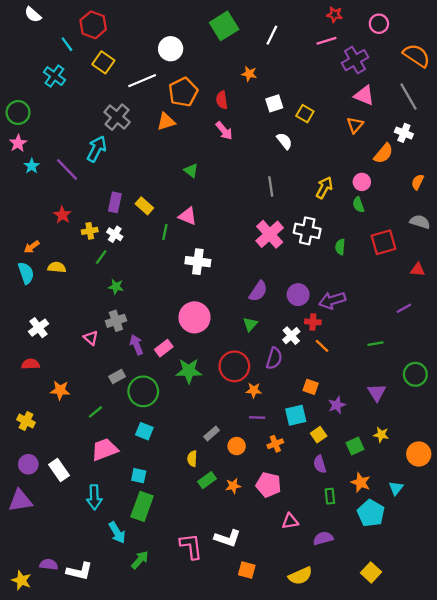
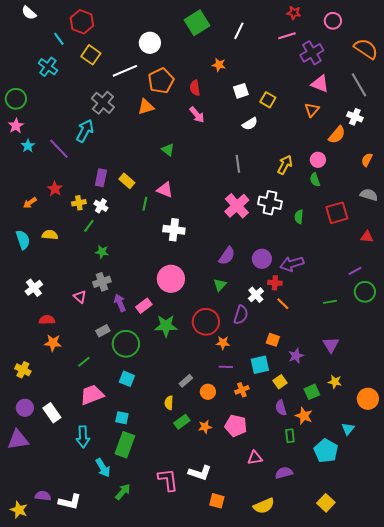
white semicircle: (284, 141) -> (250, 124), turned 98
orange arrow: (32, 247) -> (30, 203), moved
red semicircle: (31, 364) -> (47, 320), moved
green circle: (415, 374) -> (365, 292), moved
orange star: (361, 482) -> (304, 416), moved

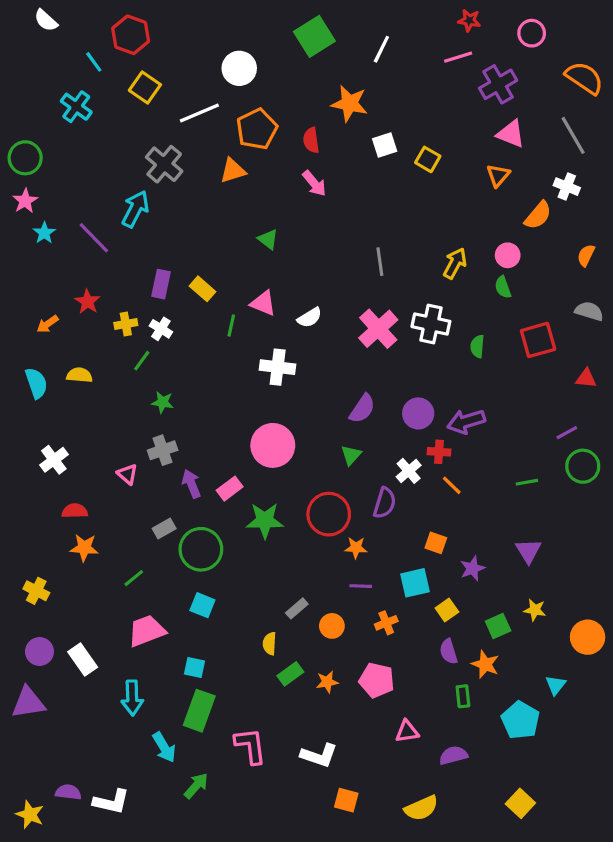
orange star: (219, 65) -> (349, 103), size x1.6
white semicircle: (250, 124) -> (310, 318), moved
pink L-shape: (168, 480) -> (250, 746), moved

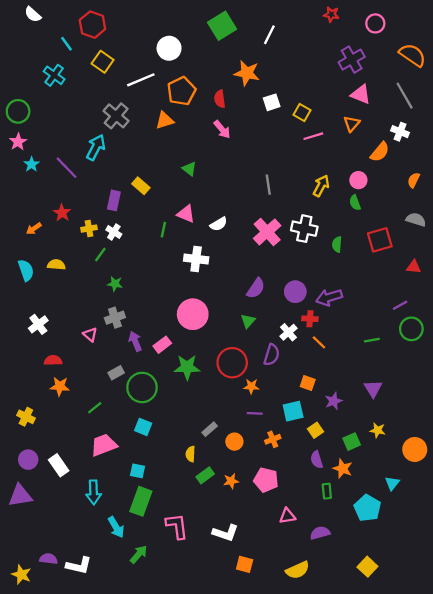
pink line: (458, 57) -> (313, 136), moved
yellow rectangle: (202, 289) -> (141, 186), moved

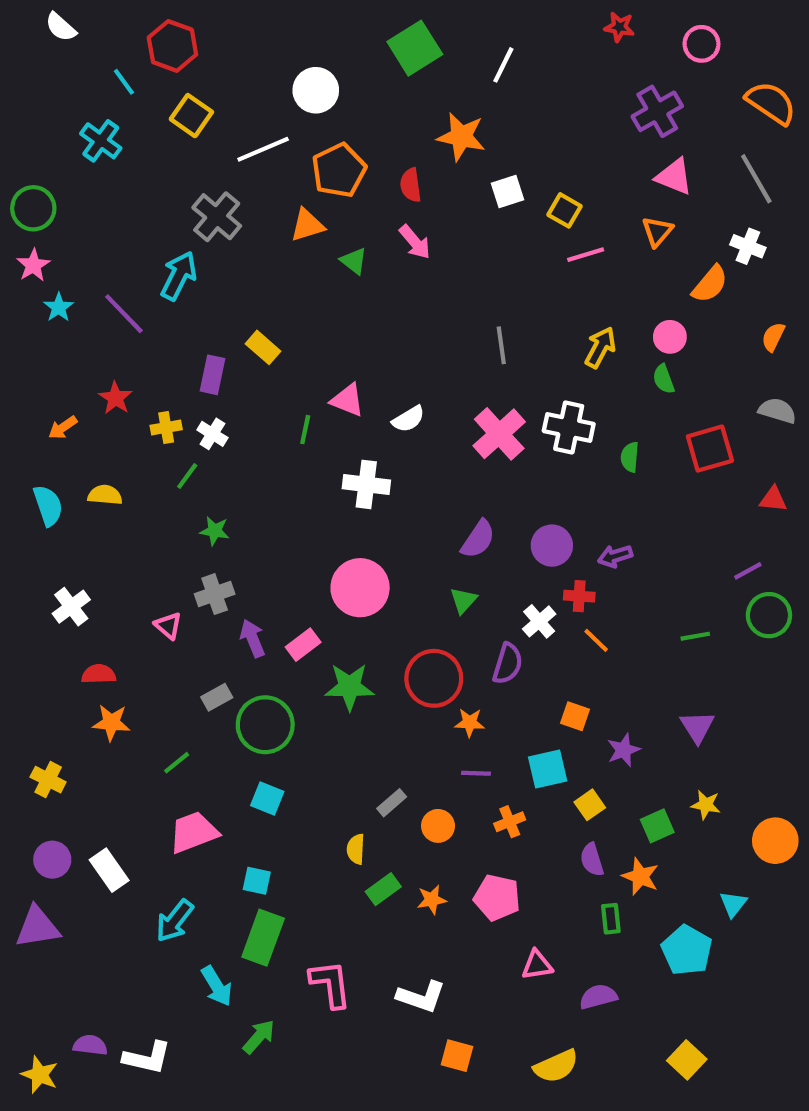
green triangle: (189, 169) -> (354, 261), moved
purple arrow: (329, 297) -> (615, 556), size x0.7
cyan arrow: (94, 492) -> (175, 921), turned 40

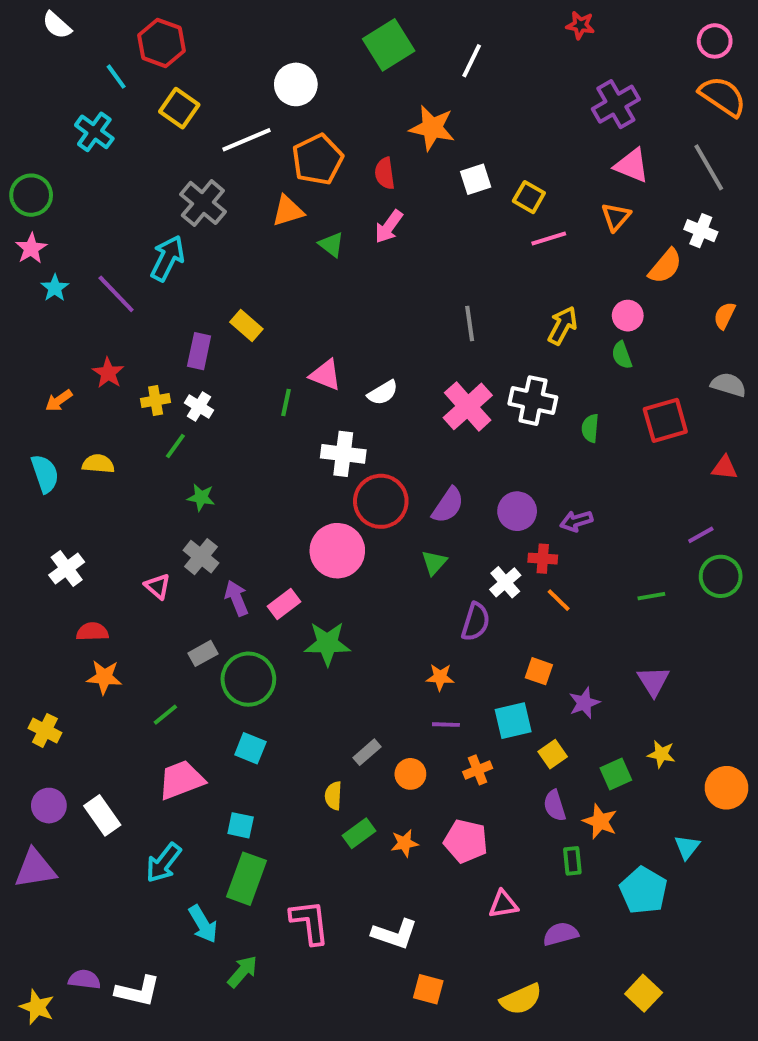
pink circle: (702, 44) -> (715, 41), moved
pink arrow: (415, 242) -> (389, 227), turned 76
gray cross: (215, 594) -> (201, 557), turned -32
red circle: (434, 678) -> (381, 501), moved

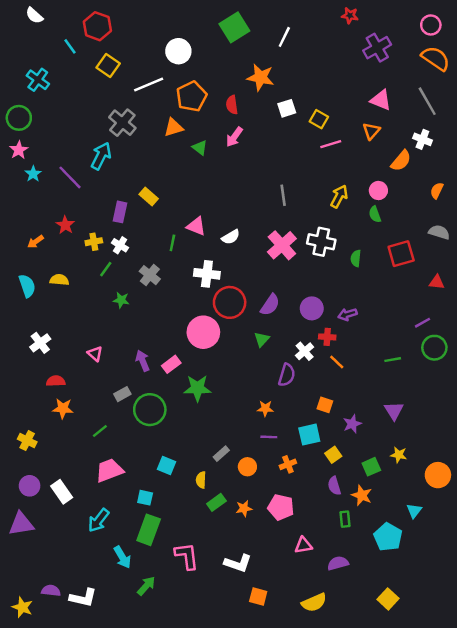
purple cross: (616, 104) -> (377, 48), moved
cyan cross: (94, 132) -> (38, 80), moved
gray cross: (201, 557) -> (150, 275), moved
cyan square: (250, 748) -> (166, 466), moved

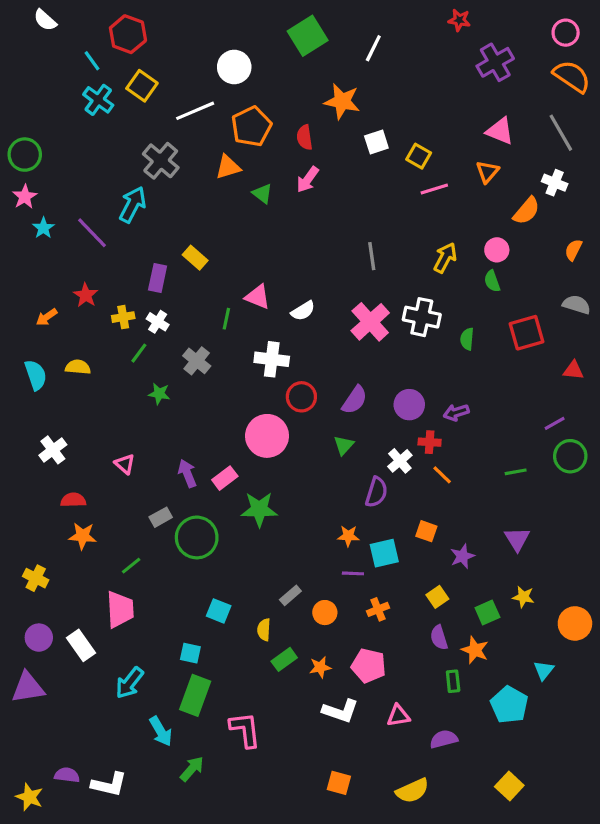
cyan cross: (38, 80) -> (98, 100), moved
red circle: (230, 302) -> (301, 397), size x0.7
cyan square: (309, 435) -> (384, 553), moved
pink trapezoid: (109, 470) -> (120, 609), moved, turned 108
white L-shape: (238, 563) -> (340, 711), moved

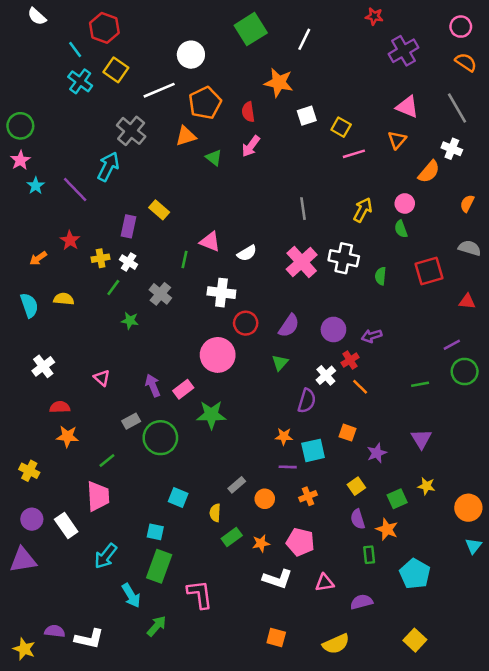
orange semicircle: (572, 76) -> (466, 62), size x0.7
red cross: (430, 442) -> (350, 360), turned -36
cyan triangle: (544, 670) -> (473, 546), moved

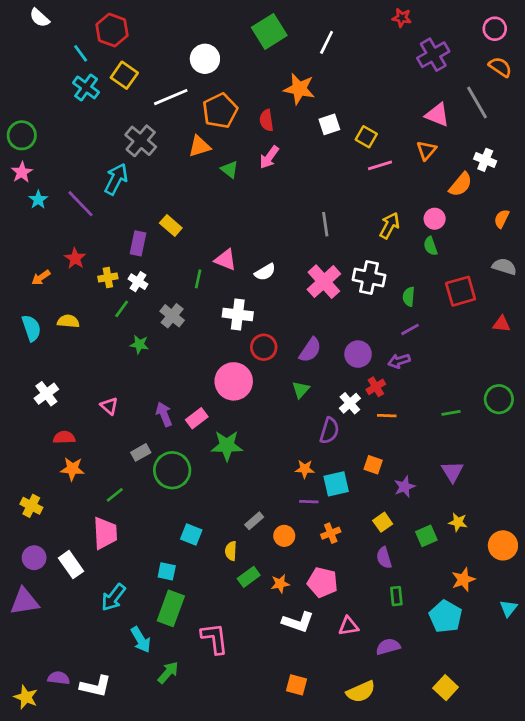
gray line: (457, 108) -> (477, 103), moved
purple line: (452, 345) -> (410, 329), moved
orange line: (360, 387) -> (387, 416), turned -42
orange star: (387, 529) -> (463, 580), moved, turned 30
cyan triangle: (473, 546) -> (508, 608), moved

